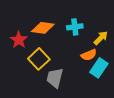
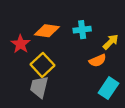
cyan rectangle: (99, 68) -> (109, 88), moved
gray trapezoid: (55, 78) -> (39, 87), moved

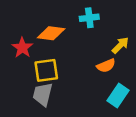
cyan cross: (82, 30) -> (89, 18), moved
yellow square: (42, 65) -> (46, 70), turned 35

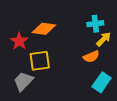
cyan cross: (89, 18) -> (95, 24), moved
gray trapezoid: (43, 94) -> (23, 81), moved, turned 30

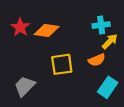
red star: (19, 41) -> (20, 27), moved
yellow square: (40, 61) -> (62, 64), moved

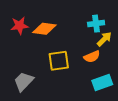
red star: (20, 27) -> (20, 26), turned 30
cyan rectangle: (108, 87) -> (102, 82), turned 36

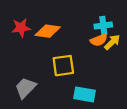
orange semicircle: (92, 57) -> (99, 40), moved
cyan rectangle: (102, 82) -> (84, 94), moved, turned 30

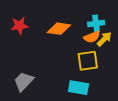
orange diamond: (48, 31) -> (59, 29), moved
yellow square: (63, 66) -> (88, 61), moved

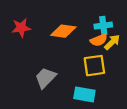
gray trapezoid: (24, 81) -> (46, 78), moved

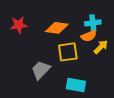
yellow arrow: (112, 42) -> (101, 47), moved
yellow square: (94, 66) -> (68, 52), moved

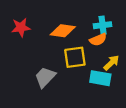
yellow arrow: (101, 47) -> (111, 63), moved
cyan rectangle: (76, 85) -> (100, 78), moved

